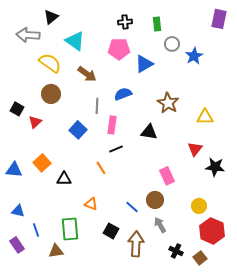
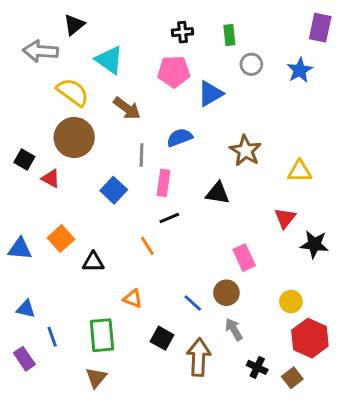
blue star: (194, 56) -> (300, 70), moved
brown circle: (51, 94) -> (74, 138), size x1.4
red triangle: (35, 122) -> (51, 179), turned -48
brown triangle: (56, 251) -> (96, 378), moved, turned -42

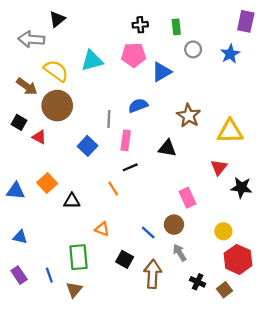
cyan triangle: (109, 60) -> (92, 61), moved, turned -50
brown arrow: (127, 108) -> (27, 86), moved
yellow triangle: (300, 171) -> (230, 131), size x1.4
blue line: (52, 337) -> (49, 275), moved

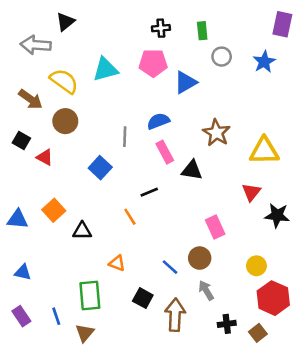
brown circle: (57, 106) -> (65, 121), size x0.7
pink rectangle: (126, 140) -> (165, 152), moved, turned -36
black cross: (198, 282) -> (227, 324), turned -32

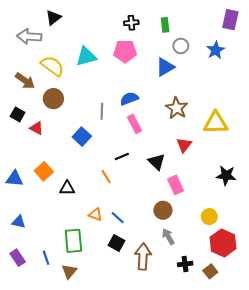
blue triangle: (185, 82) -> (165, 67), moved
black triangle: (192, 170) -> (157, 162), moved, turned 36
red triangle: (251, 192) -> (184, 145), moved
blue line: (170, 267) -> (118, 218), moved

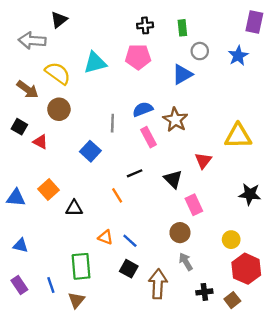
brown star: (177, 108) -> (175, 120), moved

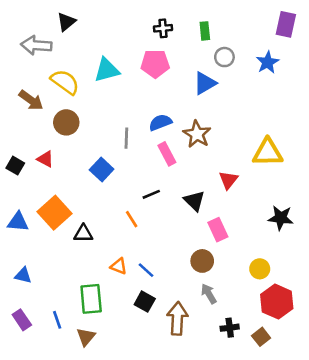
black square: (19, 127) -> (15, 166), moved
orange square: (48, 190) -> (54, 213), size x1.4

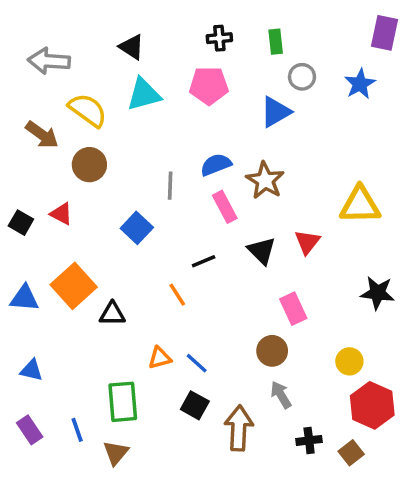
black triangle: (66, 22) -> (132, 47), moved, turned -48
black triangle: (194, 201) -> (262, 251), moved
orange triangle: (119, 266) -> (160, 358), turned -36

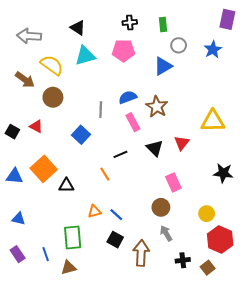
brown triangle: (116, 453) -> (68, 268), turned 35

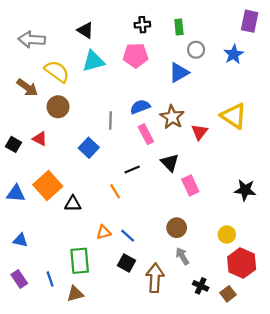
yellow triangle: (213, 121) -> (234, 116), moved, turned 35
red triangle: (182, 143) -> (199, 132), moved
pink rectangle: (173, 182) -> (190, 185), moved
black cross: (183, 260) -> (201, 286), turned 32

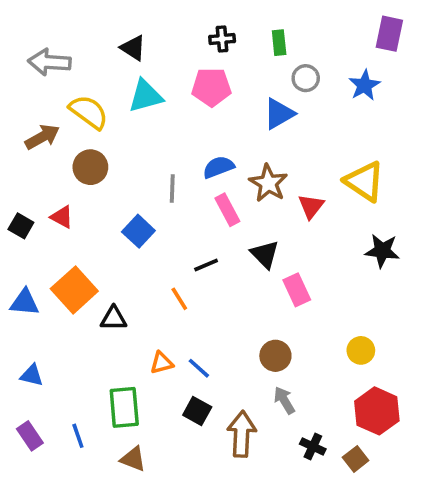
brown arrow: (27, 87) -> (42, 137), turned -65
black star: (245, 190) -> (382, 251), moved
yellow circle: (227, 235) -> (361, 350), moved
brown triangle: (75, 294) -> (133, 459), moved, turned 36

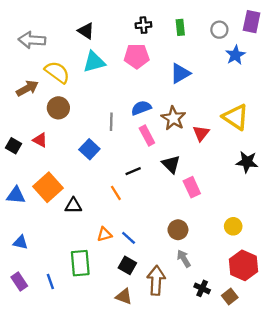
gray circle: (306, 78) -> (219, 30), moved
brown triangle: (133, 459) -> (124, 296), moved

